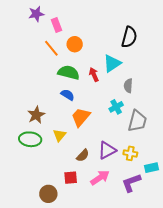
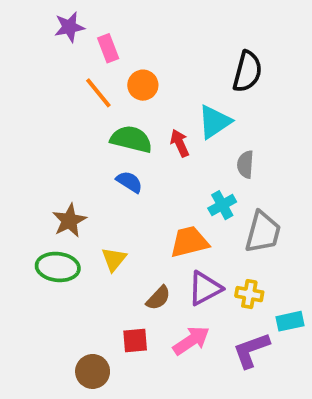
orange trapezoid: (81, 117) -> (189, 242), moved, turned 35

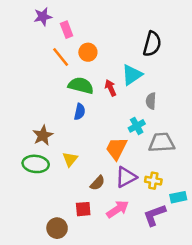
blue semicircle: (129, 182) -> (80, 112), turned 70
gray trapezoid: (263, 232) -> (162, 143), turned -108
orange trapezoid: (189, 242) -> (116, 148), turned -50

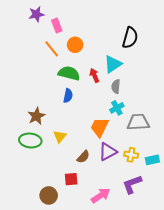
gray semicircle: (151, 101) -> (116, 87), moved
cyan rectangle: (178, 197) -> (152, 160), moved
pink arrow: (118, 209) -> (101, 195), moved

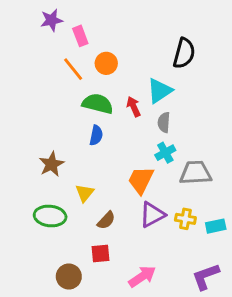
green ellipse: (30, 141) -> (50, 216), moved
brown semicircle: (83, 157) -> (106, 220), moved
purple L-shape: (132, 184) -> (206, 276), moved

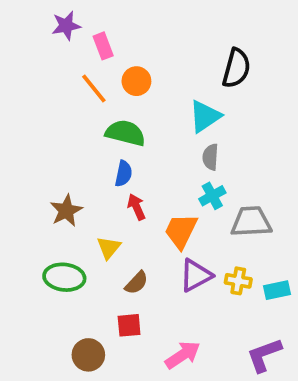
red arrow: (134, 107) -> (136, 207), moved

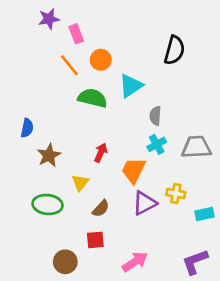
cyan triangle: (205, 116) -> (131, 86), moved
blue semicircle: (124, 174) -> (27, 128), moved
red arrow: (136, 207) -> (101, 153), turned 48
gray trapezoid: (251, 222) -> (196, 147), moved
yellow cross: (238, 281) -> (176, 194), moved

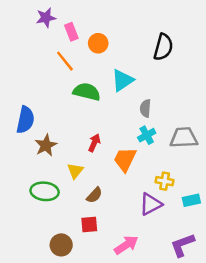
orange circle: (101, 60) -> (98, 43), moved
blue semicircle: (27, 128) -> (25, 120), size x1.5
purple triangle: (144, 203) -> (151, 204), moved

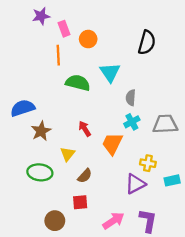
orange line: (65, 61) -> (58, 55), turned 36
cyan triangle: (122, 80) -> (110, 72), turned -30
blue semicircle: (25, 120) -> (23, 108), turned -120
red arrow: (94, 143) -> (85, 129), turned -56
purple L-shape: (182, 245) -> (148, 221), moved, turned 120

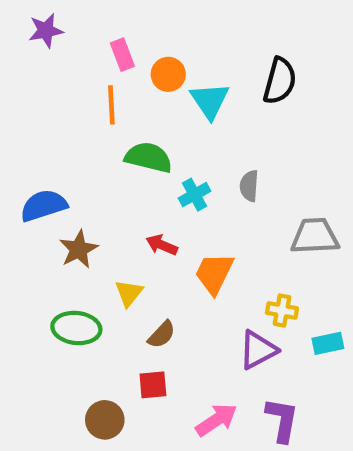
purple star: (41, 16) -> (46, 31), moved
cyan triangle: (110, 72) -> (210, 101), moved
cyan cross: (132, 122) -> (194, 195), moved
red arrow: (85, 129) -> (162, 245), turned -35

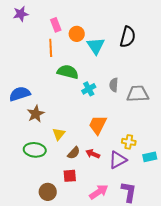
gray trapezoid: (315, 236) -> (138, 94), moved
red arrow: (162, 245) -> (93, 154), moved

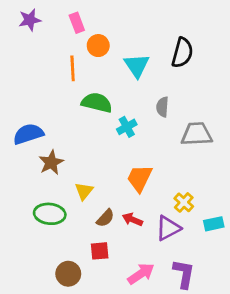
pink rectangle: (56, 25) -> (77, 23), moved
orange circle: (77, 34) -> (98, 46), moved
gray semicircle: (114, 85) -> (162, 107), moved
yellow cross: (129, 142) -> (184, 202), turned 32

